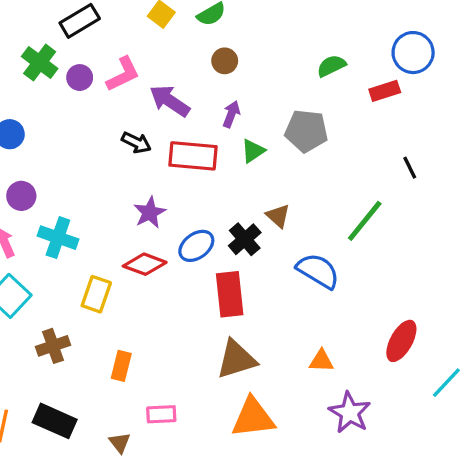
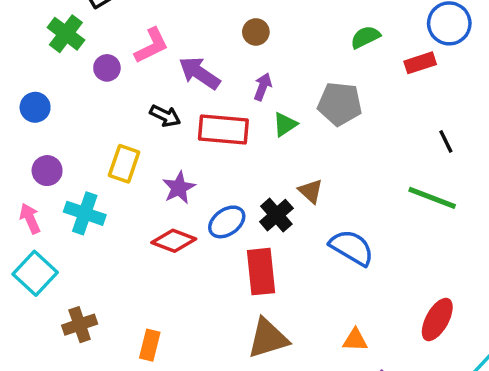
purple circle: (80, 78) -> (107, 68), moved
green line: (365, 221) -> (432, 198), moved, turned 72
yellow rectangle: (96, 294) -> (124, 164), moved

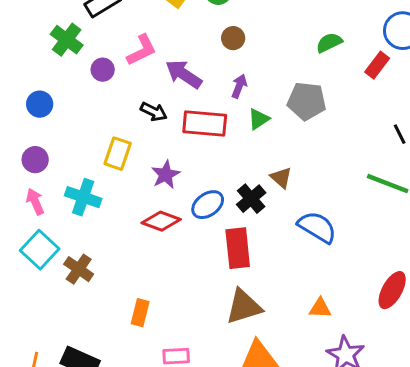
red rectangle: (420, 63) -> (377, 65), turned -35
purple circle: (47, 171) -> (35, 160), moved
brown cross: (80, 325) -> (79, 269), moved, turned -36

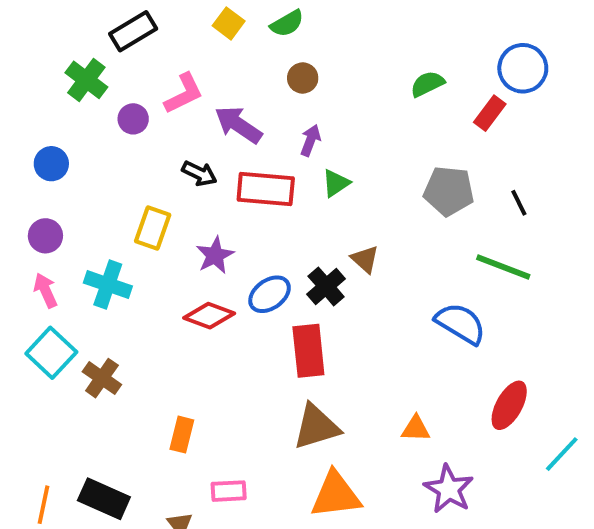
gray pentagon: (307, 101) -> (449, 191), moved
blue semicircle: (317, 227) -> (460, 323), moved

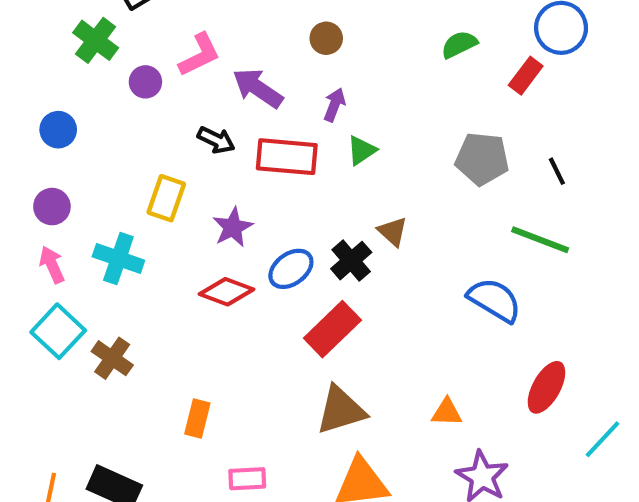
red rectangle: (308, 351) -> (332, 329), turned 52

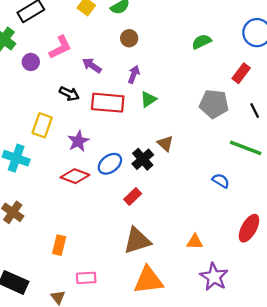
red rectangle: (526, 76) -> (241, 73), moved
purple arrow: (258, 88) -> (92, 65), size x0.7
blue semicircle: (495, 300) -> (221, 181), size x0.6
red rectangle: (332, 329) -> (133, 197), size x0.6

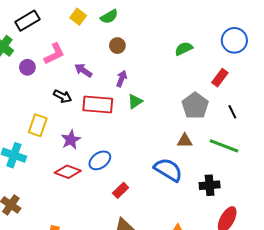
gray pentagon: (214, 104) -> (195, 106), turned 30
brown triangle: (165, 143) -> (185, 141), moved, turned -42
black cross: (143, 159) -> (210, 185), moved, turned 36
blue semicircle: (221, 181) -> (168, 170), moved, size x1.8

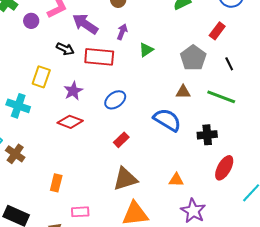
purple arrow: (83, 70) -> (85, 24), size x1.5
green triangle: (135, 101) -> (146, 50), moved
blue ellipse: (100, 160) -> (115, 100), moved

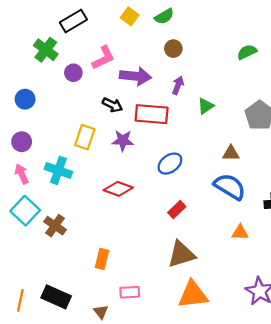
purple arrow: (85, 24) -> (135, 76), turned 152
purple star: (73, 91) -> (123, 141), moved, turned 30
brown triangle: (183, 92) -> (231, 153), moved
orange triangle: (176, 180) -> (240, 233), moved

